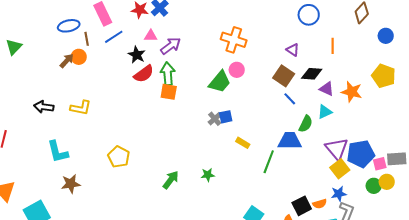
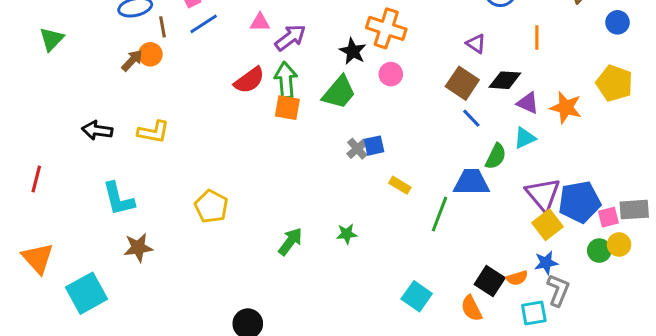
black star: (137, 55) -> (353, 51), moved
green trapezoid: (220, 82) -> (339, 92), moved
black square: (302, 206) -> (490, 281), turned -30

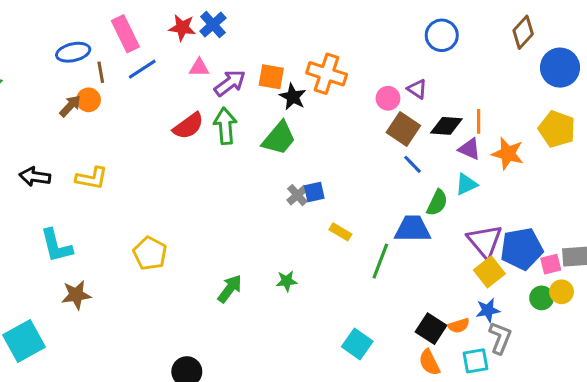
blue circle: (618, 22) -> (560, 68), size x1.6
orange line: (537, 38) -> (479, 121), moved
pink circle: (391, 74) -> (388, 98), moved
orange square: (287, 108) -> (271, 77), moved
orange semicircle: (471, 308) -> (429, 362), moved

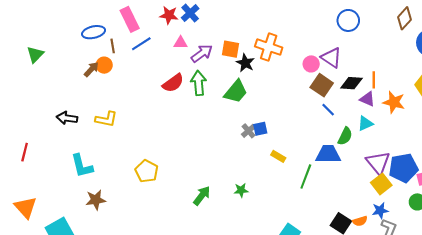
purple triangle: (417, 89) -> (331, 58), size x1.5

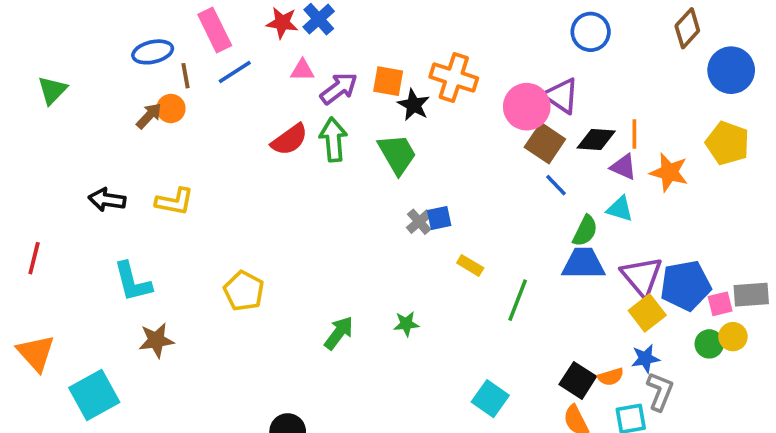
pink circle: (311, 64) -> (527, 107), size x1.6
green trapezoid: (236, 92) -> (397, 154), turned -70
cyan triangle: (365, 123) -> (620, 209), turned 42
blue trapezoid: (328, 154) -> (583, 264), moved

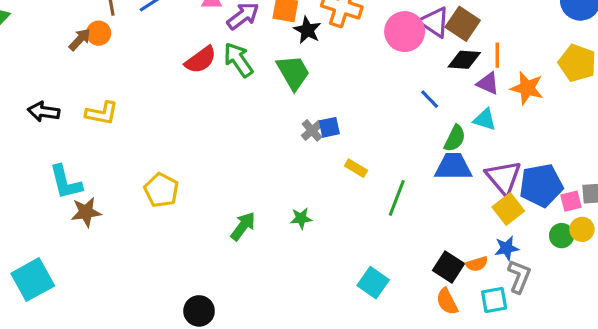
green arrow: (333, 140) -> (238, 60), turned -30
brown square: (545, 143) -> (463, 24), moved
brown star: (156, 340) -> (86, 212), moved

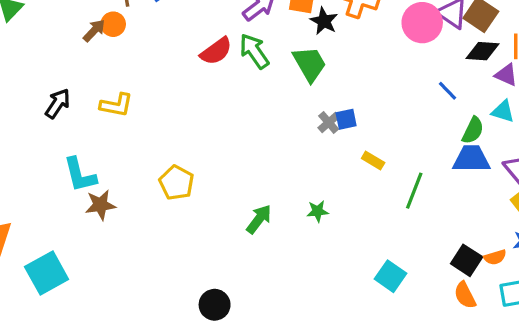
black arrow: (44, 112) -> (58, 103), turned 116

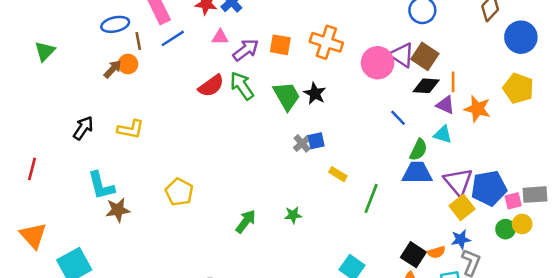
black star: (324, 21) -> (315, 93), moved

